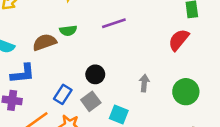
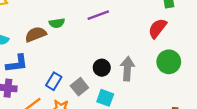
black circle: (95, 74) -> (102, 68), moved
gray arrow: (144, 83) -> (127, 69), size x1.5
green circle: (186, 92) -> (169, 62), moved

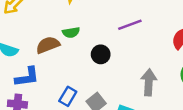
purple line: (98, 15) -> (130, 25), moved
black circle: (102, 68) -> (101, 54), moved

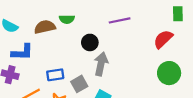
gray arrow: (149, 82) -> (101, 64), moved
blue rectangle: (68, 96) -> (55, 75), turned 42

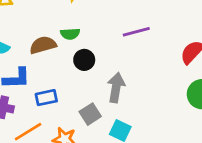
black circle: (90, 42) -> (84, 60), moved
blue rectangle: (55, 75) -> (46, 98), moved

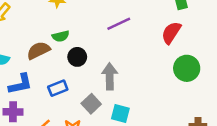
blue rectangle: (46, 98) -> (58, 88), moved

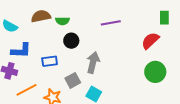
brown semicircle: (38, 50) -> (41, 16), moved

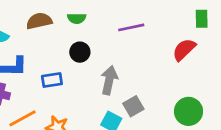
green semicircle: (62, 21) -> (77, 18), moved
green circle: (155, 72) -> (189, 111), moved
gray square: (73, 80) -> (133, 106), moved

